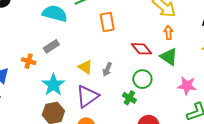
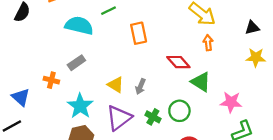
green triangle: (169, 57) -> (201, 82), moved
green circle: (142, 79) -> (179, 111), moved
green cross: (129, 98) -> (153, 117), moved

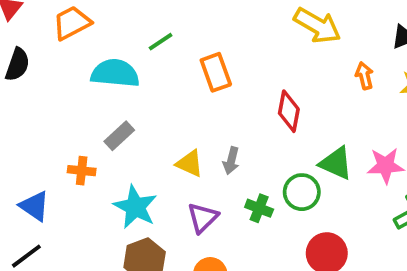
orange arrow: (208, 43) -> (364, 76), moved
red diamond: (178, 62) -> (289, 111), turned 60
green triangle: (201, 82) -> (336, 163), moved
purple triangle: (119, 118) -> (203, 218), size x0.7

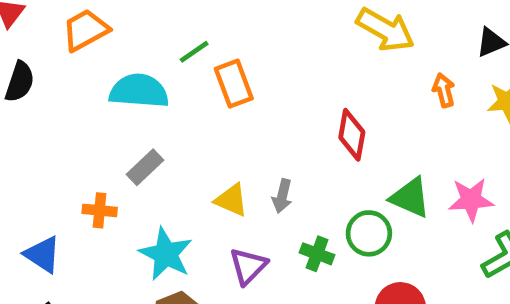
orange rectangle: (216, 72) -> (234, 84), moved

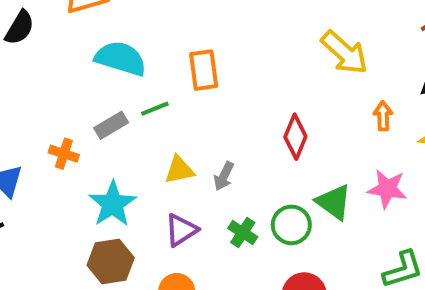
green line: (194, 52) -> (155, 109), moved
yellow triangle: (231, 200) -> (179, 170), turned -48
pink star: (471, 200) -> (387, 189), moved

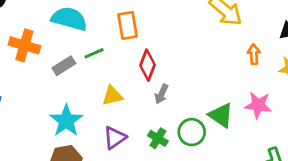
red diamond: (295, 137) -> (147, 65), moved
orange cross: (64, 154) -> (24, 45), moved, size x1.5
gray arrow: (224, 176) -> (161, 94), moved

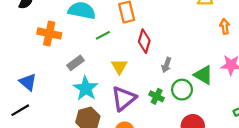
gray rectangle: (64, 66) -> (76, 63), moved
gray arrow: (161, 94) -> (166, 65), moved
yellow triangle: (112, 96) -> (119, 67), turned -42
purple triangle: (115, 138) -> (124, 98), size x1.4

